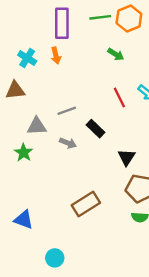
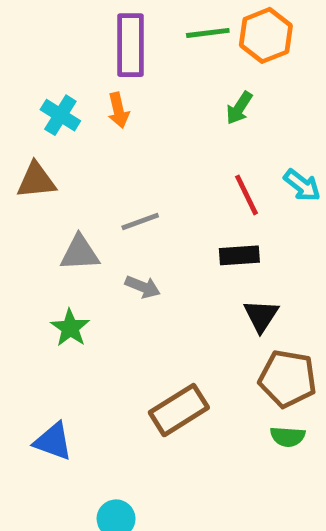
green arrow: (116, 54) -> (239, 108), turned 91
black rectangle: (95, 129) -> (239, 255), moved, turned -48
green star: (24, 153) -> (70, 328), moved

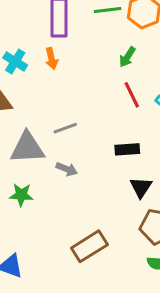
red line: (247, 195) -> (132, 95), moved
gray triangle: (80, 253) -> (27, 148), size x1.4
green star: (70, 328) -> (21, 195), turned -30

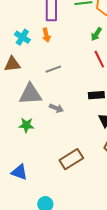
gray line: (65, 128) -> (53, 69), moved

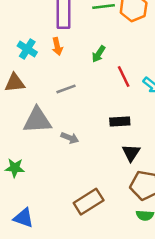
green arrow: (96, 34) -> (99, 54), moved
green star: (26, 125) -> (15, 168), moved

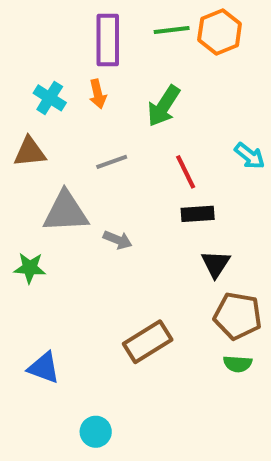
green arrow: (99, 54) -> (164, 106), size x1.5
red line: (124, 76) -> (186, 172), moved
green star: (15, 168) -> (30, 268), moved

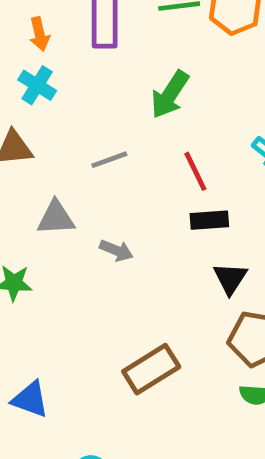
orange arrow: (98, 94) -> (39, 34), moved
gray triangle: (66, 212) -> (56, 218), size x0.7

